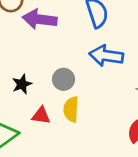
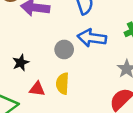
gray circle: (64, 79) -> (64, 49), moved

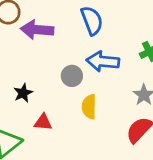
yellow semicircle: (62, 84) -> (89, 107), moved

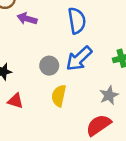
purple arrow: (37, 30) -> (27, 19), size x0.7
blue arrow: (103, 61) -> (79, 59), turned -60

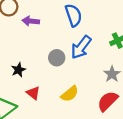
yellow semicircle: (59, 96) -> (70, 94), moved, turned -132
red triangle: (15, 101) -> (33, 93), turned 32

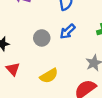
blue arrow: (81, 47) -> (68, 31), size x0.7

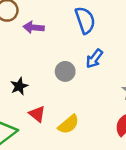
yellow semicircle: (49, 76) -> (69, 124), moved

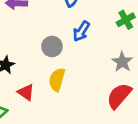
yellow semicircle: (69, 124) -> (57, 80), moved, turned 150

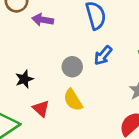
yellow semicircle: (57, 80) -> (73, 100), turned -55

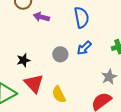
yellow semicircle: (73, 100) -> (59, 94), moved
red triangle: (41, 109) -> (34, 84), size x1.5

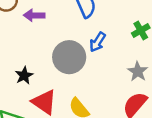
gray circle: (60, 54) -> (69, 57), size x1.6

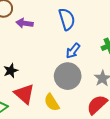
gray circle: (69, 57) -> (68, 76), moved

